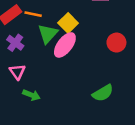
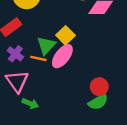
orange line: (33, 14) -> (38, 58), moved
red circle: (116, 43) -> (99, 87), moved
pink triangle: (17, 72) -> (17, 81), size x1.5

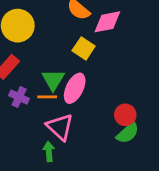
yellow square: (66, 35) -> (84, 48), moved
pink triangle: (17, 81) -> (60, 127), moved
green arrow: (30, 104) -> (49, 151), turned -105

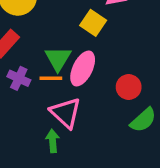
red circle: (125, 115) -> (129, 87), moved

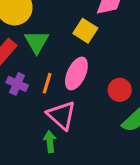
green triangle: (58, 59) -> (37, 42), moved
orange line: (51, 78) -> (47, 83), turned -72

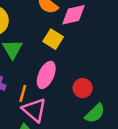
orange line: (47, 83) -> (23, 93), moved

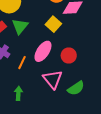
red circle: (83, 88) -> (69, 55), moved
pink triangle: (34, 110) -> (53, 79), moved

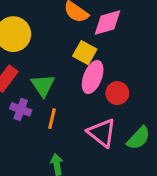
green triangle: (20, 26) -> (43, 85), moved
pink ellipse: (43, 51) -> (93, 77), moved

